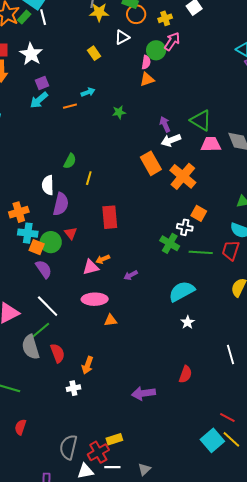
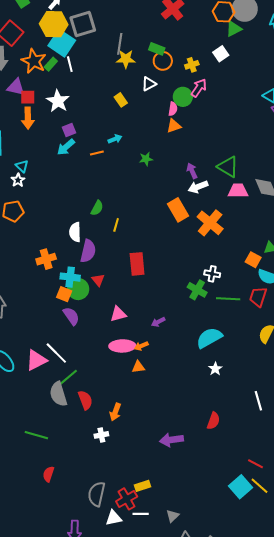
orange square: (199, 213) -> (253, 260), moved
cyan cross: (28, 233) -> (70, 277), moved
orange arrow: (103, 259) -> (141, 346), moved
white line: (48, 306) -> (56, 353), moved

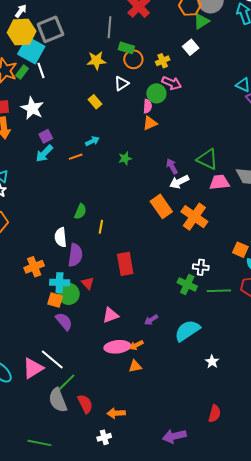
gray line: (120, 44) -> (110, 27), moved
pink arrow: (199, 88) -> (172, 83), turned 84
cyan semicircle: (209, 338) -> (187, 331), moved
orange arrow: (115, 412) -> (116, 413), turned 72

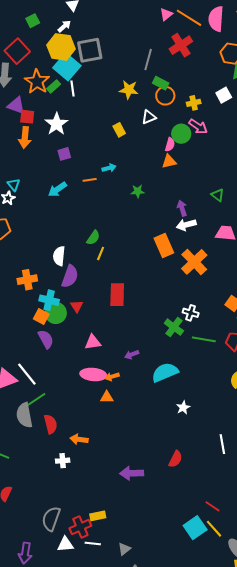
cyan arrow: (44, 153) -> (57, 189), moved
green triangle: (207, 159) -> (218, 195), moved, size x0.6
green semicircle: (80, 211) -> (93, 238), moved

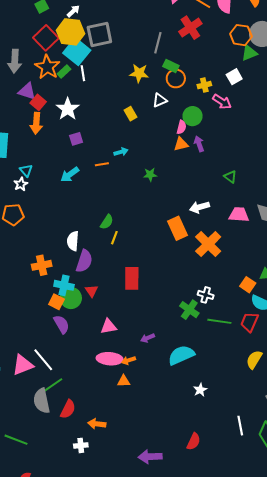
red square: (17, 51) -> (46, 38), moved
red square: (27, 117) -> (38, 102), turned 35
pink arrow: (198, 126) -> (222, 102), moved
purple arrow: (182, 208) -> (199, 144), moved
red semicircle: (51, 424) -> (68, 409), turned 42

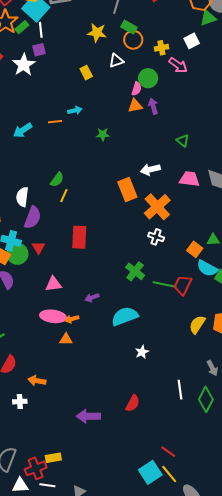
purple square: (76, 139) -> (39, 50), moved
white cross: (206, 295) -> (156, 237), moved
red trapezoid: (249, 322) -> (183, 285), moved

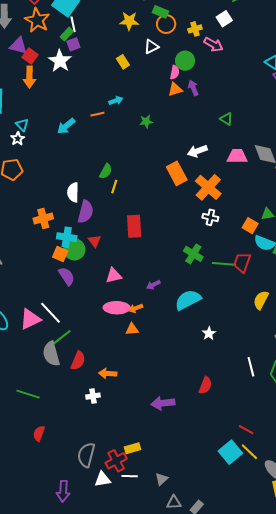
green rectangle: (22, 27) -> (67, 34), moved

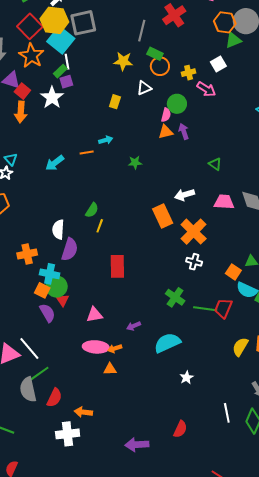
yellow rectangle: (123, 62) -> (115, 102), turned 48
red triangle: (95, 241) -> (62, 300), moved
white cross: (93, 396) -> (68, 434), size x1.6

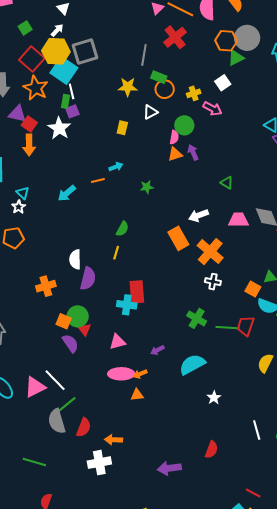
green rectangle: (60, 71) -> (66, 101), turned -32
green semicircle: (92, 210) -> (122, 229), moved
cyan cross: (50, 274) -> (127, 305), moved

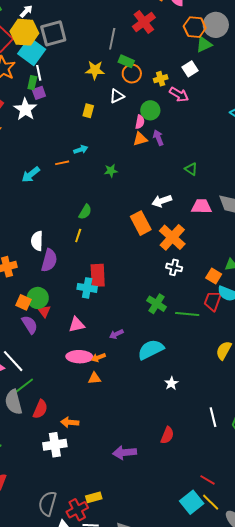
red trapezoid: (246, 326) -> (213, 301), moved

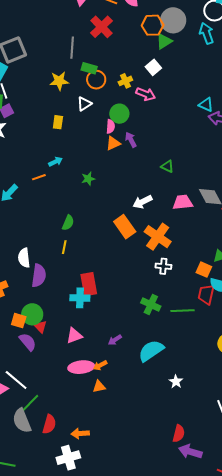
purple arrow: (125, 453) -> (190, 452), moved, turned 30

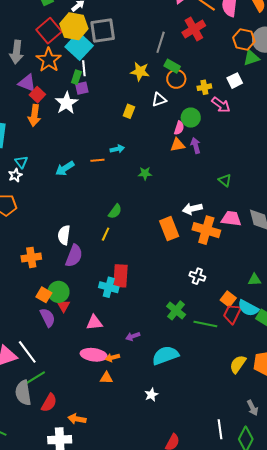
orange cross: (158, 237) -> (206, 230), moved, turned -32
orange square: (204, 270) -> (228, 299), moved
white star: (176, 382) -> (151, 395), moved

